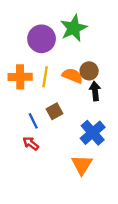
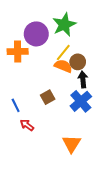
orange cross: (20, 77) -> (18, 52), moved
yellow line: (45, 77) -> (63, 53), moved, turned 30
blue line: (33, 121) -> (16, 105), moved
blue cross: (93, 133) -> (81, 101), moved

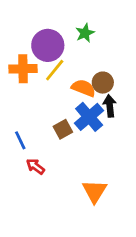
green star: (64, 25) -> (85, 33), size x0.6
yellow line: (63, 53) -> (55, 70), moved
blue cross: (81, 101) -> (89, 117), moved

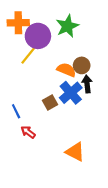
green star: (85, 33) -> (67, 26), size x1.5
orange cross: (23, 69) -> (18, 23), moved
yellow line: (55, 70) -> (28, 56), moved
orange triangle: (95, 191) -> (75, 152), turned -35

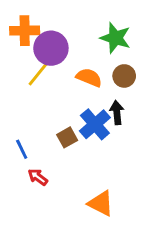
green star: (67, 26) -> (115, 38), moved, turned -30
brown circle: (82, 65) -> (124, 76), moved
orange semicircle: (66, 70) -> (89, 77), moved

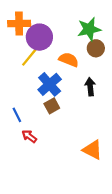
green star: (115, 38) -> (89, 29), turned -30
brown circle: (124, 76) -> (96, 48), moved
blue cross: (95, 124) -> (50, 84), moved
orange triangle: (101, 203) -> (92, 150), moved

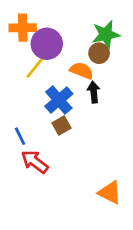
brown circle: (96, 48) -> (99, 53), moved
black arrow: (90, 87) -> (94, 92), moved
red arrow: (29, 136) -> (35, 162), size x1.5
orange triangle: (92, 150) -> (110, 192), moved

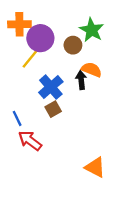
green star: (106, 34) -> (92, 30), turned -30
brown circle: (99, 53) -> (73, 45), moved
orange semicircle: (82, 71) -> (92, 70), moved

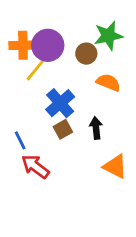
orange cross: (19, 24) -> (23, 45), moved
green star: (92, 30) -> (108, 36), turned 30
black arrow: (81, 80) -> (96, 128), moved
orange triangle: (95, 167) -> (115, 166), moved

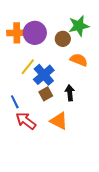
yellow line: (35, 70) -> (28, 67), moved
orange triangle: (115, 166) -> (59, 121), moved

